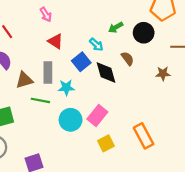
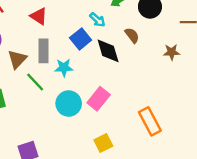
red triangle: (55, 41) -> (39, 16), moved
brown triangle: (24, 80) -> (17, 59), turned -30
green line: (40, 100) -> (35, 82), turned 36
yellow square: (106, 143) -> (103, 143), moved

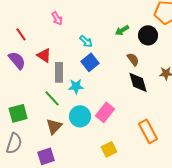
red triangle: (39, 16) -> (44, 55), moved
cyan arrow: (97, 20) -> (86, 41), moved
black diamond: (108, 51) -> (138, 82), moved
brown triangle: (17, 59) -> (54, 126), moved

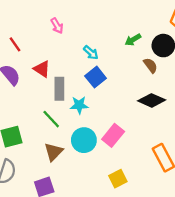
brown semicircle: (133, 59) -> (150, 65), moved
black diamond: (138, 82) -> (152, 100), turned -50

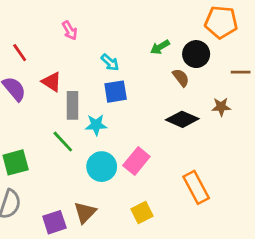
blue square: (96, 77) -> (116, 92), turned 30
brown triangle: (54, 152) -> (85, 212), moved

